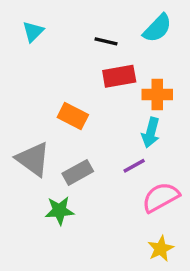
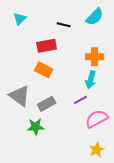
red rectangle: (119, 76) -> (47, 46), moved

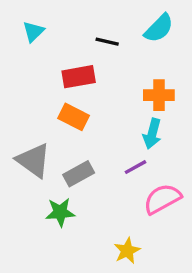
yellow star: (97, 150) -> (127, 251), moved

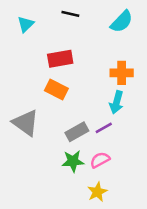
black line: (107, 42) -> (70, 14), moved
gray rectangle: (79, 174) -> (77, 132), moved
pink semicircle: (162, 199) -> (100, 160), moved, size x0.7
green star: (60, 212) -> (73, 161), moved

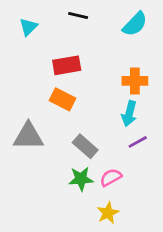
gray triangle: (26, 123) -> (28, 136), turned -36
purple line: (104, 128) -> (138, 142), moved
gray rectangle: (77, 132) -> (85, 146), turned 70

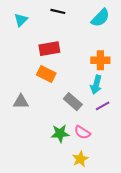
gray triangle: (28, 136) -> (21, 102), size x0.7
gray rectangle: (85, 146) -> (73, 102), moved
pink semicircle: (111, 177) -> (82, 132), turned -119

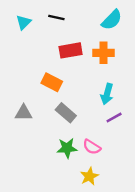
black line: (58, 11) -> (56, 17), moved
red rectangle: (49, 49) -> (71, 50), moved
orange cross: (100, 60) -> (103, 53), moved
gray rectangle: (73, 102) -> (66, 113), moved

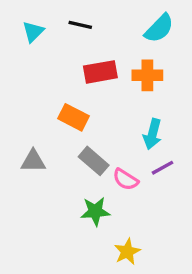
pink semicircle: (92, 147) -> (126, 179), moved

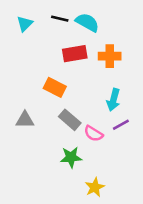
cyan semicircle: (159, 28) -> (87, 22), moved, turned -105

